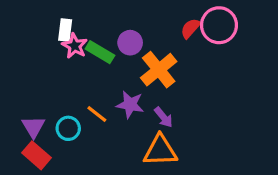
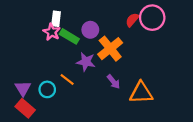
white rectangle: (65, 30) -> (56, 19), moved
purple star: (130, 105) -> (86, 62), moved
orange triangle: (160, 151) -> (141, 93), moved

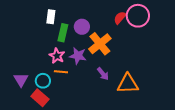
pink star: (52, 32) -> (57, 56), moved
green rectangle: (69, 36) -> (63, 33), turned 72
orange line: (67, 79) -> (61, 72), turned -32
red rectangle: (25, 108) -> (40, 98), moved

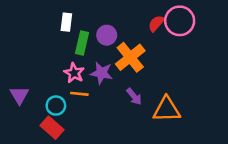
purple triangle: (21, 80) -> (19, 95), moved

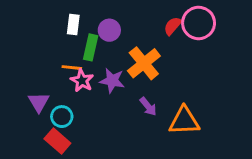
purple circle: (107, 35) -> (109, 30), moved
orange line: (79, 94) -> (72, 68), moved
purple triangle: (19, 95) -> (39, 102), moved

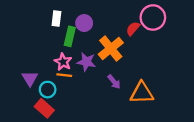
red semicircle: (173, 26) -> (133, 29), moved
orange line: (72, 68) -> (64, 75), moved

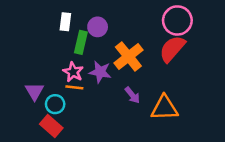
red semicircle: (133, 29) -> (172, 49), moved, size x1.6

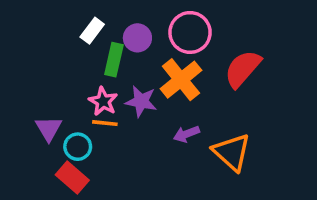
pink circle: (177, 20) -> (190, 32), moved
white rectangle: (65, 22) -> (92, 31), turned 30
purple arrow: (132, 95) -> (186, 134), turned 108
orange triangle: (164, 108) -> (232, 152), turned 44

